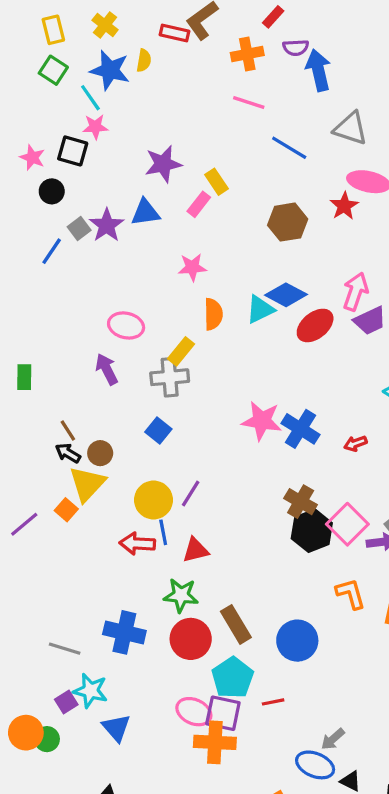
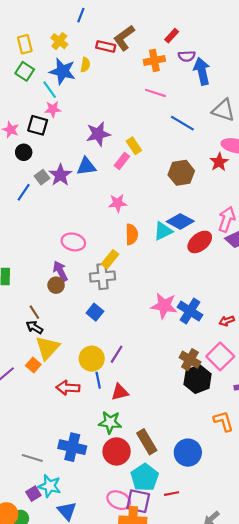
brown circle: (100, 453) -> (56, 285), moved
pink square: (347, 524) -> (220, 356), moved
red arrow: (137, 544) -> (68, 388), moved

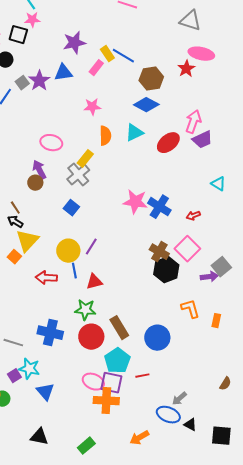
blue line: (182, 123) -> (123, 56), moved
blue diamond: (180, 221) -> (146, 105), moved
gray cross: (102, 277) -> (78, 175), turned -35

